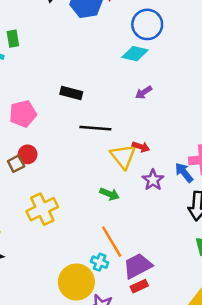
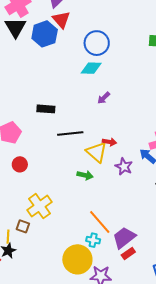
brown square: (16, 164) -> (23, 226), moved, turned -32
green arrow: (110, 194) -> (85, 175), moved

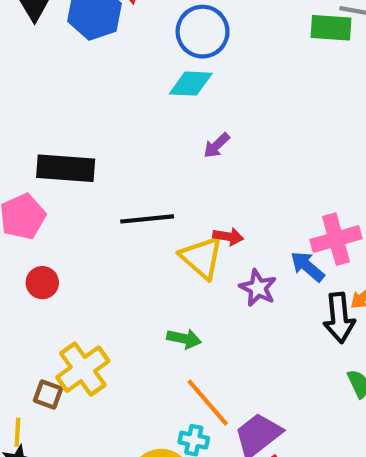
black rectangle: (46, 109) -> (66, 168), moved, size x1.5
green arrow: (85, 175) -> (184, 339), moved
brown square: (23, 226) -> (48, 394), moved

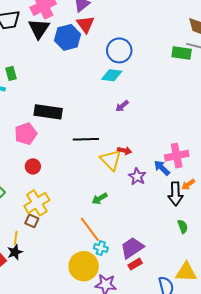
green arrow: (184, 339) -> (100, 199), turned 133
yellow cross: (83, 369) -> (37, 203), moved
orange line: (208, 403) -> (90, 229), moved

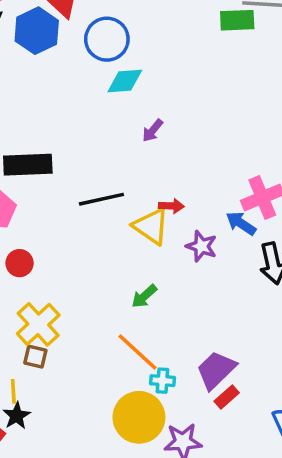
blue circle: (119, 50) -> (107, 39), moved

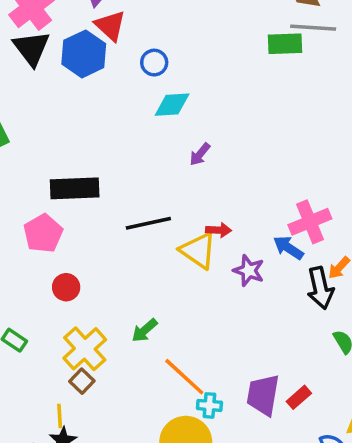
blue circle: (107, 39) -> (154, 63), size x0.6
green arrow: (144, 296) -> (145, 330), moved
brown square: (35, 357) -> (82, 381), turned 30
purple trapezoid: (216, 370) -> (263, 395), turned -36
red rectangle: (227, 397) -> (299, 397), moved

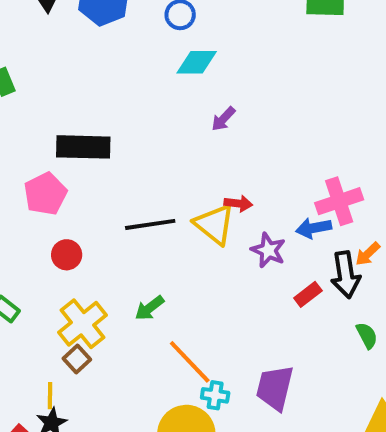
black line: (148, 223) -> (150, 224), moved
blue arrow: (288, 248) -> (314, 228), turned -48
red rectangle: (299, 397) -> (308, 294), moved

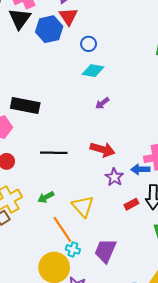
red arrow: (238, 203) -> (103, 150), size x1.6
yellow triangle: (214, 224) -> (83, 206), moved

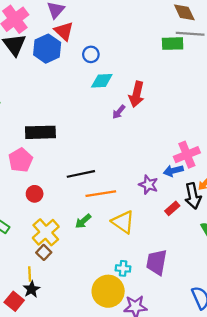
red arrow: (103, 150) -> (137, 94), moved, turned 100
orange line: (62, 229) -> (101, 194), moved, turned -52

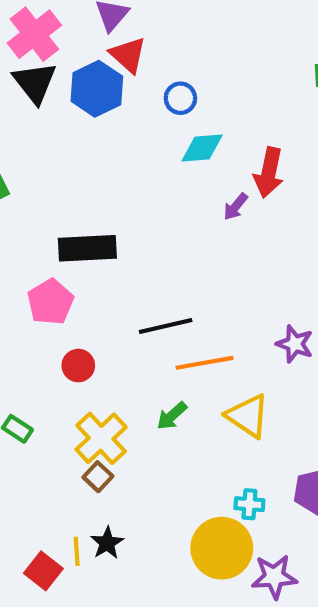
yellow line: (30, 274) -> (77, 551), moved
black star: (32, 289) -> (107, 543), moved

